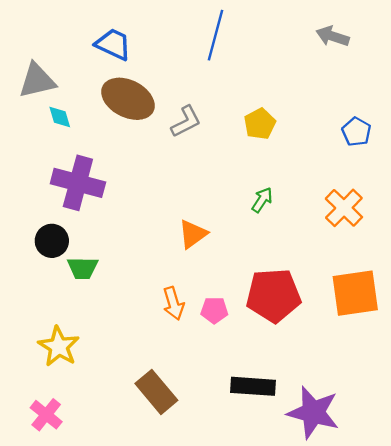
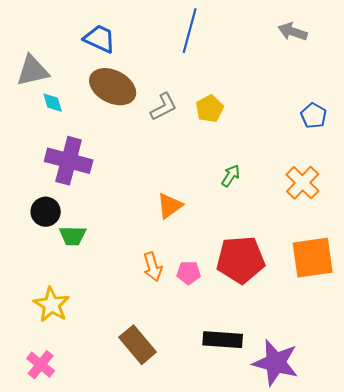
yellow pentagon: (260, 124) -> (210, 109), moved

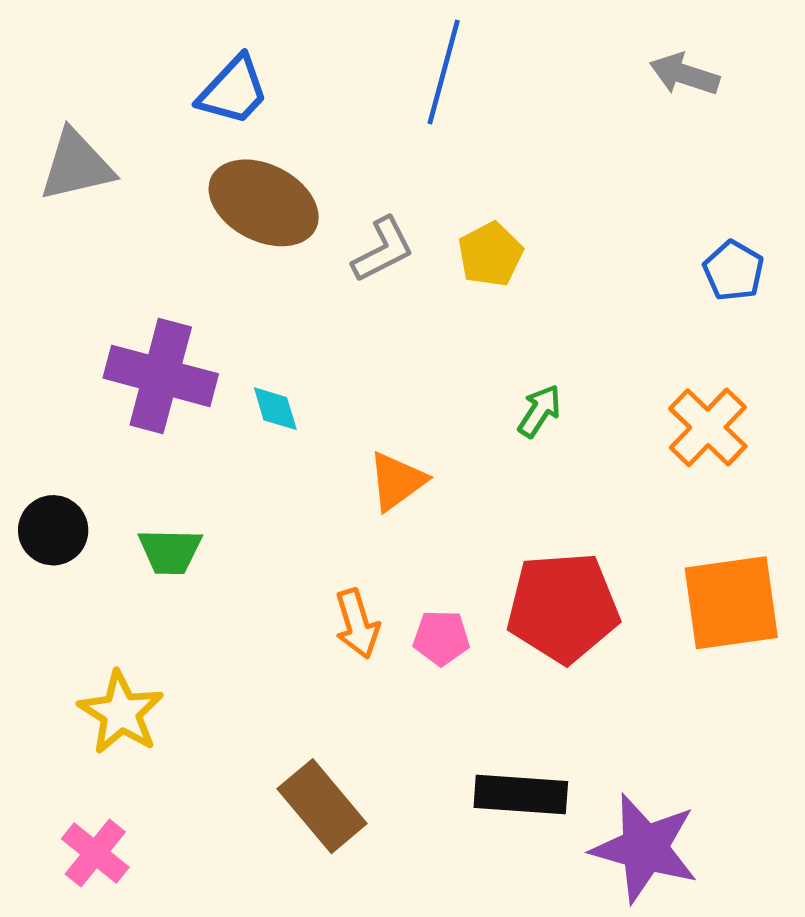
blue trapezoid: (100, 39) -> (233, 91), turned 108
cyan diamond: (53, 103) -> (275, 409), moved
black circle: (46, 212) -> (53, 530), moved

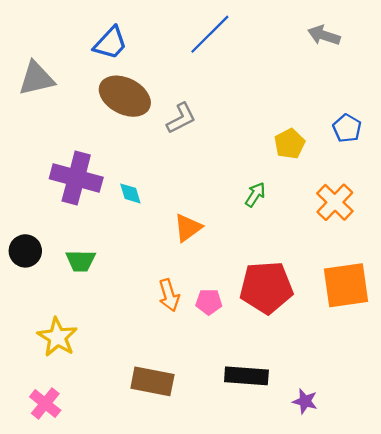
blue line: (444, 72) -> (210, 34), turned 30
yellow pentagon: (490, 254) -> (290, 144), moved
brown rectangle: (322, 806) -> (152, 381), turned -39
purple star: (645, 848) -> (305, 401), size x0.5

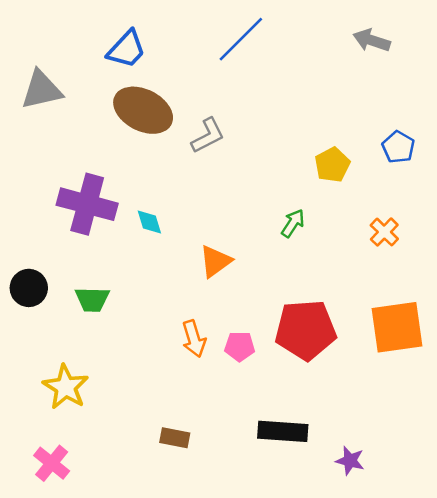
orange cross: (335, 202) -> (384, 232), size x0.7
brown rectangle: (152, 381) -> (175, 438), size x0.6

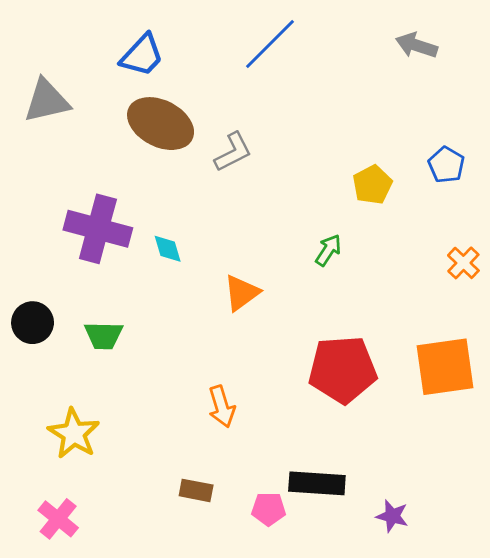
orange cross: (384, 232) -> (463, 263), moved
orange arrow: (194, 339) -> (222, 407), moved
pink pentagon: (240, 346) -> (269, 509), moved

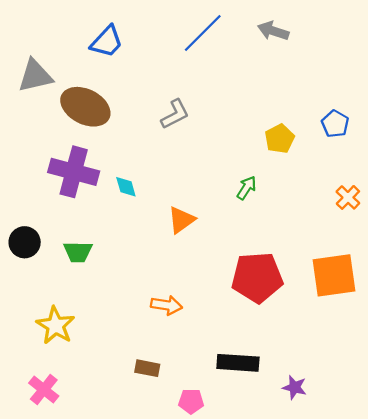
gray arrow: (416, 45) -> (273, 31), moved
brown ellipse: (161, 124) -> (85, 107), moved
orange arrow: (222, 407) -> (166, 305), turned -64
pink pentagon: (269, 509) -> (191, 401), moved

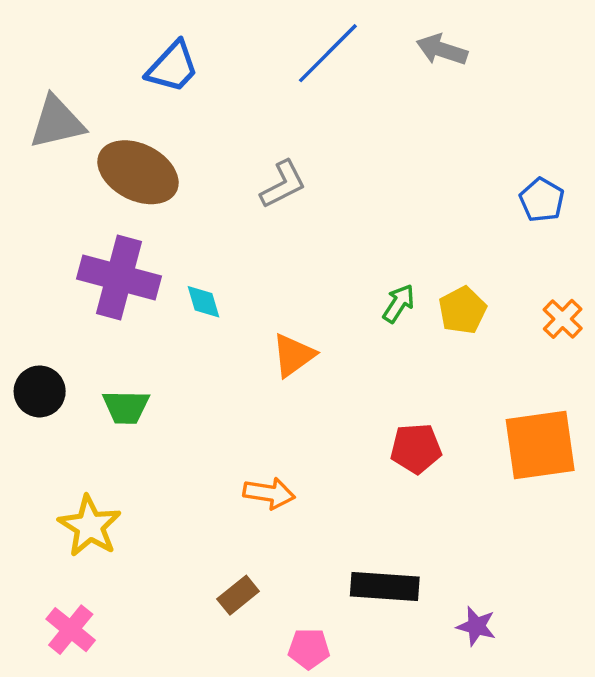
yellow pentagon: (280, 139) -> (462, 310), moved
red pentagon: (257, 277) -> (416, 448), size x0.6
brown rectangle: (147, 368) -> (238, 595), turned -50

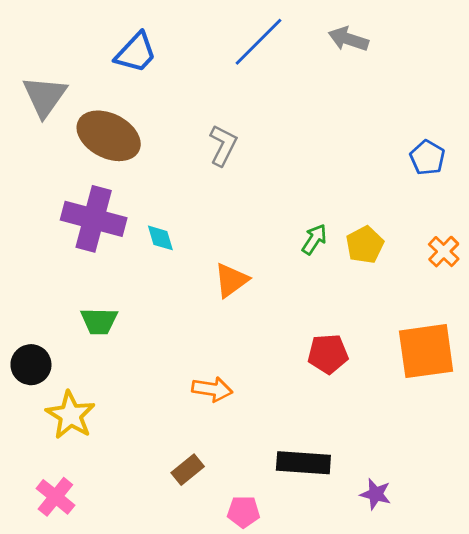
gray triangle: (57, 122) -> (45, 96), turned -42
gray L-shape: (283, 184) -> (223, 145), turned -36
black circle: (40, 391) -> (31, 365), moved

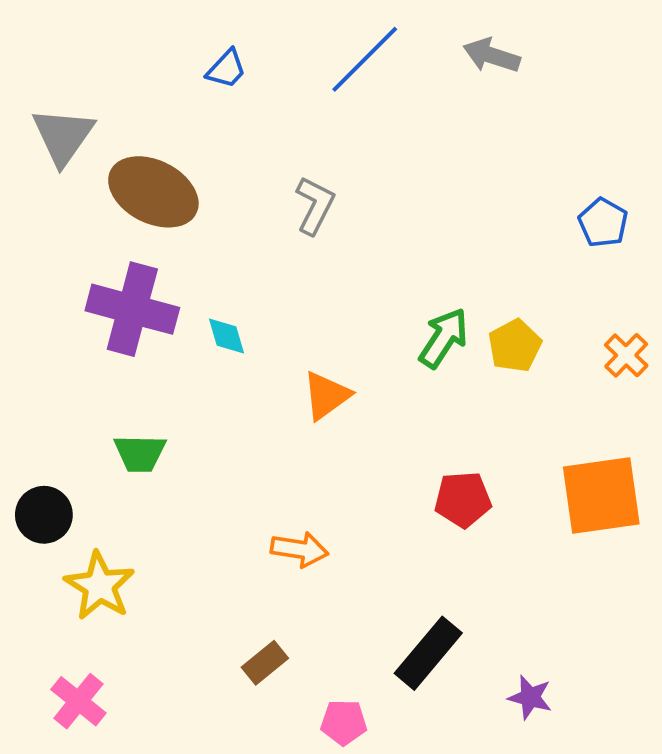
blue trapezoid: (136, 53) -> (226, 69), moved, size x0.7
green arrow: (314, 239) -> (444, 338), size x1.4
black rectangle: (303, 463) -> (428, 653), turned -54

